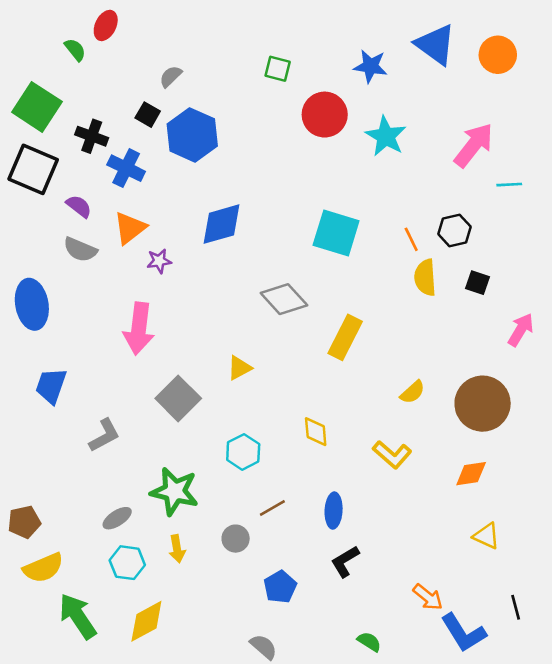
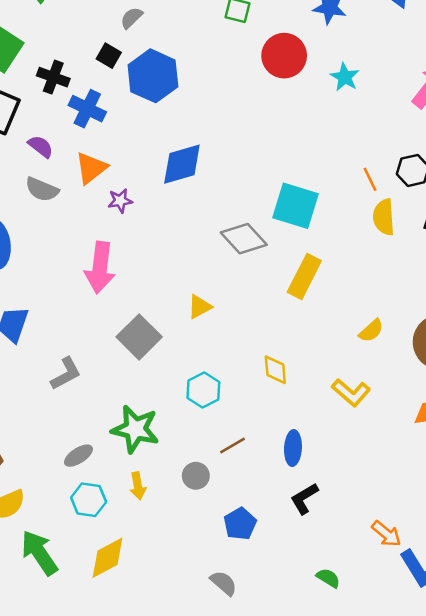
cyan star: (386, 136) -> (345, 77), size x0.7
cyan square: (336, 233) -> (295, 206), moved

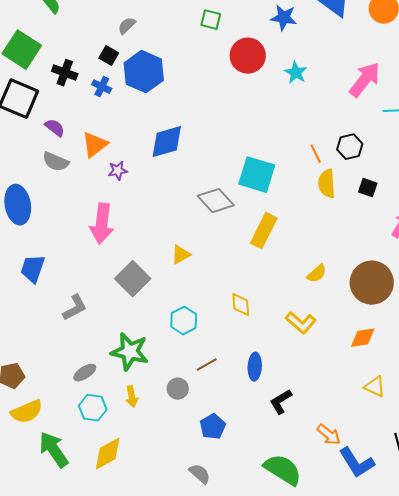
blue cross: (87, 109) -> (102, 87), moved, size x0.7
black L-shape: (304, 498) -> (281, 402), moved
green semicircle: (328, 578) -> (283, 470), size x2.0

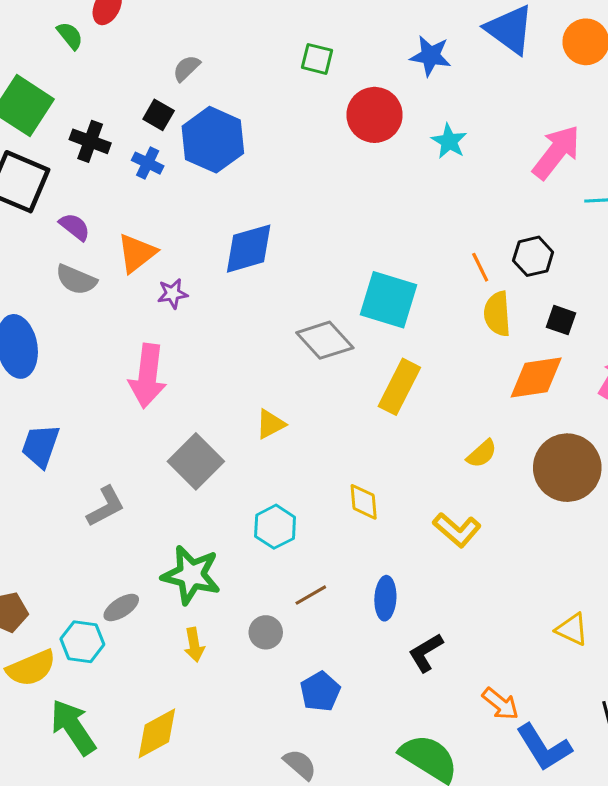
orange diamond: (363, 338) -> (536, 378), moved, size x1.4
cyan hexagon: (93, 408) -> (82, 642), moved

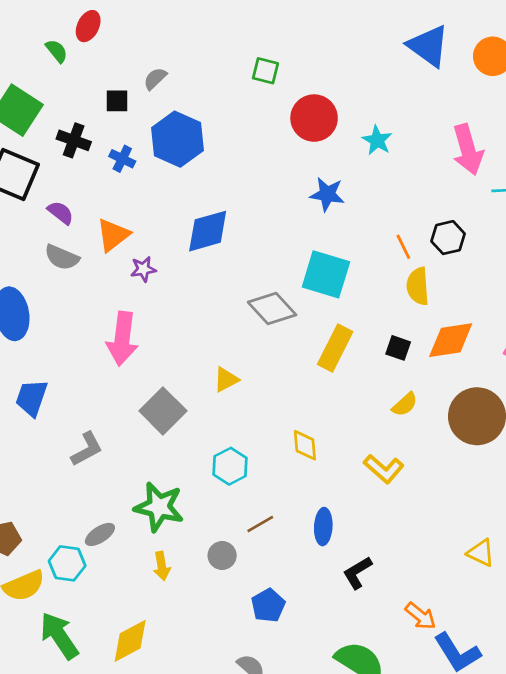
blue star: (430, 56) -> (327, 194), moved
black square: (159, 115) -> (117, 101), moved, turned -30
pink arrow: (556, 152) -> (468, 150), turned 126
black square: (561, 320) -> (398, 348), moved

